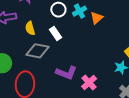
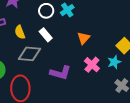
orange triangle: (97, 18) -> (84, 38), moved
pink cross: (89, 83) -> (92, 65), moved

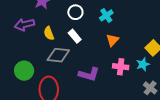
cyan cross: (67, 10) -> (106, 15), moved
pink cross: (92, 65) -> (121, 67), turned -35

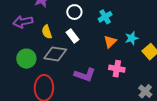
cyan star: (143, 64) -> (132, 38), moved
green circle: (24, 71) -> (26, 59), moved

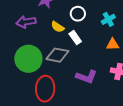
yellow semicircle: (47, 32) -> (58, 27), moved, turned -40
orange triangle: (110, 42) -> (113, 44), turned 40
green circle: (26, 59) -> (28, 59), size x1.4

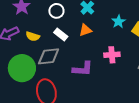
yellow semicircle: (58, 27) -> (33, 36), moved
orange triangle: (113, 44) -> (85, 30), moved

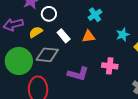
white circle: (56, 11) -> (49, 14), moved
yellow semicircle: (33, 36) -> (36, 32), turned 120

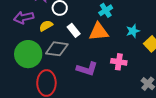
orange triangle: (89, 36) -> (99, 32), size x1.5

